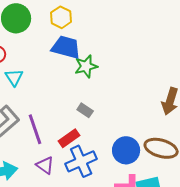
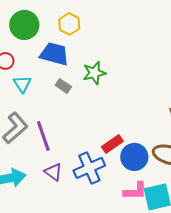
blue trapezoid: (66, 47) -> (54, 54), moved
gray rectangle: (85, 110) -> (63, 86), moved
red rectangle: (69, 138) -> (112, 144), moved

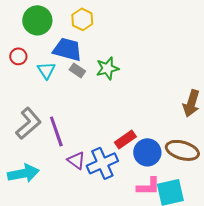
cyan triangle: (22, 84) -> (46, 70), moved
gray rectangle: (63, 86) -> (77, 70), moved
purple triangle: (53, 172) -> (76, 160), moved

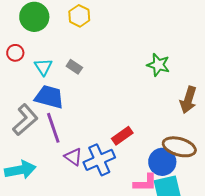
blue trapezoid: (67, 49) -> (49, 97), moved
green star: (107, 68) -> (158, 65), moved, turned 30
blue circle: (147, 152) -> (162, 162), moved

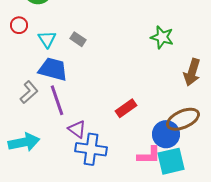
gray L-shape: (25, 120) -> (29, 92), size x0.7
brown ellipse: (179, 147) -> (183, 119), turned -40
blue cross: (99, 160) -> (91, 149), moved, turned 32

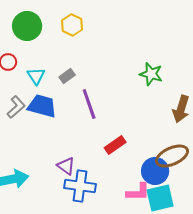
gray rectangle: (78, 39) -> (67, 76), turned -70
gray L-shape: (29, 92) -> (16, 107), moved
purple line: (57, 100) -> (89, 104), moved

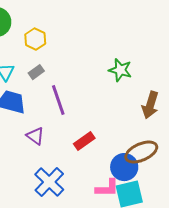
yellow hexagon: (72, 25) -> (35, 39), moved
purple triangle: (66, 166) -> (35, 136), moved
blue cross: (80, 186) -> (49, 182), turned 36

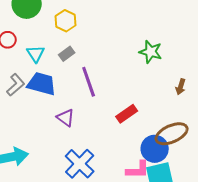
brown arrow: (150, 105) -> (181, 87), size x0.6
red rectangle: (84, 141) -> (127, 114), moved

